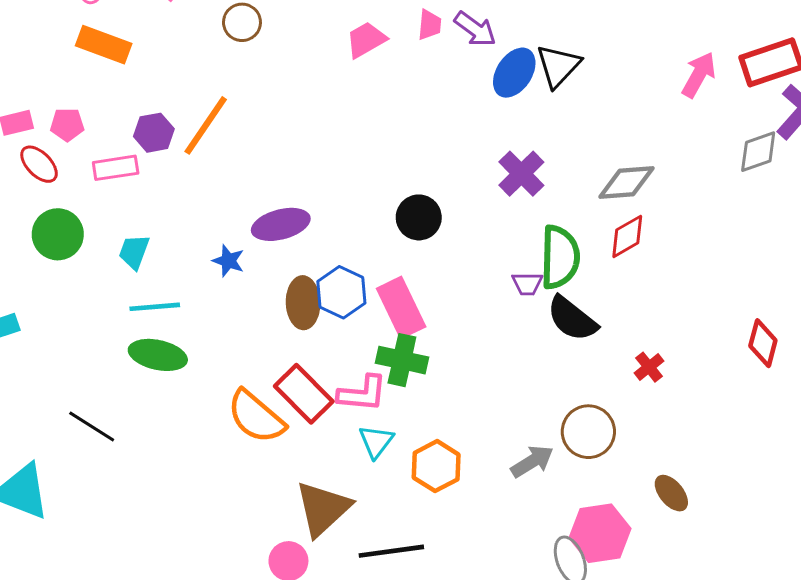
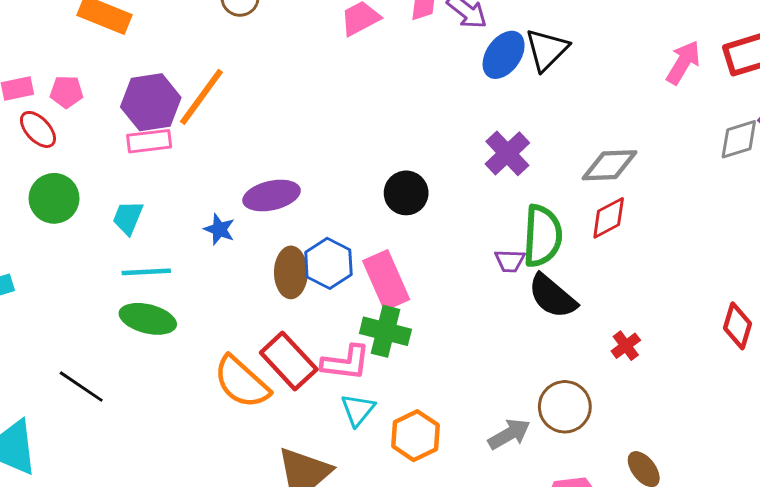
purple hexagon: (154, 133) -> (151, 102), size x1.5
pink rectangle: (116, 168) -> (149, 141), moved

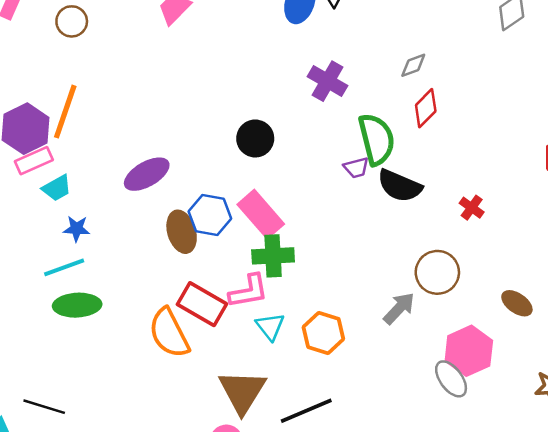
gray diamond: (609, 165) -> (413, 65), size x0.6
cyan trapezoid: (128, 218) -> (57, 188), moved, turned -124
blue star: (219, 229) -> (77, 229), moved
orange semicircle: (242, 382) -> (169, 333), turned 38
black line: (81, 387) -> (44, 407), moved

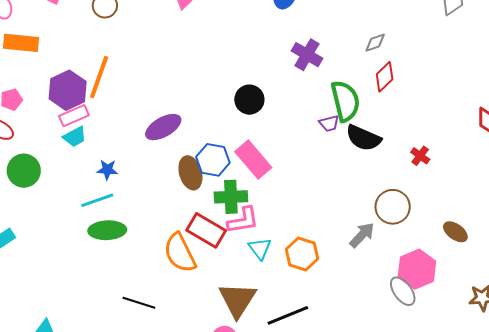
cyan trapezoid: (57, 188) -> (75, 137), moved
green cross: (273, 256) -> (231, 197), moved
black line: (44, 407) -> (139, 303), moved

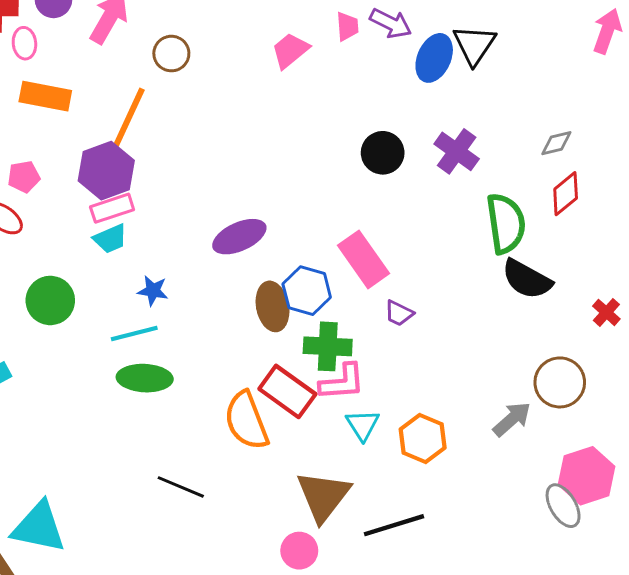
orange line: (99, 77) -> (129, 118), moved
black circle: (249, 100) -> (383, 153), moved
purple trapezoid: (329, 123) -> (399, 313), moved, turned 35
pink rectangle: (253, 160) -> (364, 259), moved
green circle: (24, 171) -> (50, 300), moved

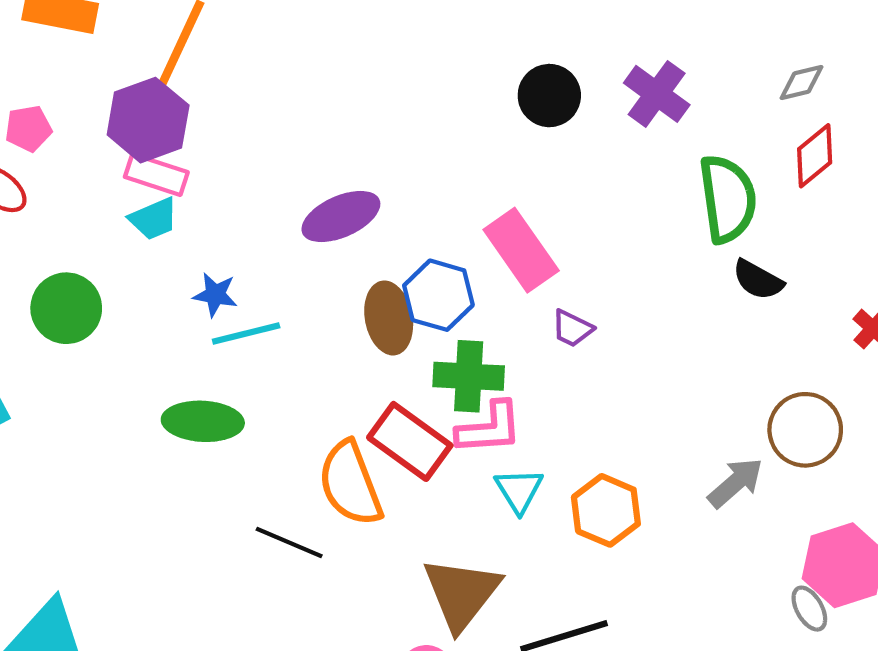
pink rectangle: (112, 208) -> (156, 175), turned 36
black semicircle: (527, 279) -> (758, 280), size x0.7
cyan line: (134, 334) -> (246, 334), moved
black line: (181, 487) -> (289, 543), moved
gray ellipse: (563, 506) -> (809, 609), size x0.7

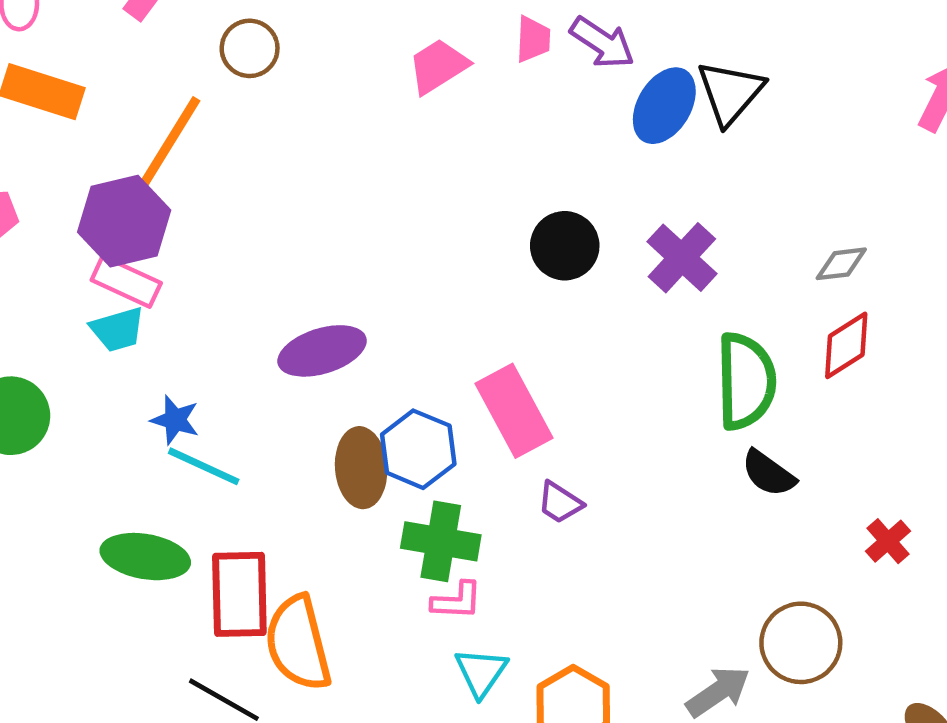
cyan line: (246, 334) -> (204, 466), turned 32
pink L-shape: (489, 428) -> (457, 601), size x0.7
red rectangle: (410, 441) -> (239, 594), moved, turned 46

